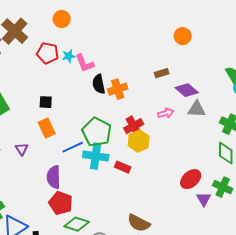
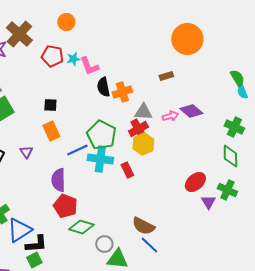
orange circle: (183, 36) -> (187, 39), size x1.8
purple diamond: (187, 90) -> (191, 111), moved
gray triangle: (197, 109) -> (143, 112), moved
red rectangle: (123, 167) -> (127, 170), turned 42

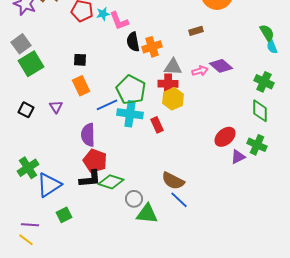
red cross: (138, 129) -> (168, 84), turned 30
purple triangle: (208, 202) -> (238, 157), turned 35
black L-shape: (36, 244) -> (90, 179), moved

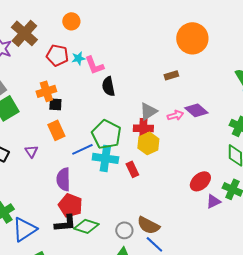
orange cross: (152, 47) -> (46, 91), moved
gray triangle: (173, 67) -> (148, 111), turned -36
gray circle: (134, 199) -> (124, 230), moved

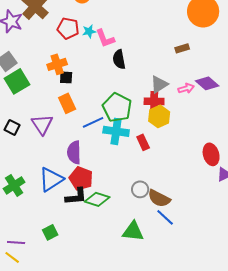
purple triangle: (31, 151) -> (42, 124), size x1.6
red ellipse: (200, 181) -> (211, 154), turned -65
blue triangle: (24, 229) -> (51, 179), moved
gray circle: (124, 230) -> (140, 189), moved

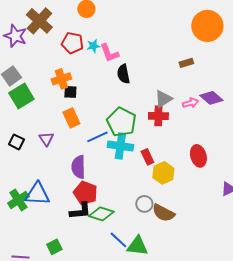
yellow hexagon: (159, 116) -> (163, 173), moved
purple triangle: (42, 124) -> (46, 139), size x0.7
red ellipse: (211, 154) -> (198, 156), moved
blue triangle: (51, 179) -> (37, 194), moved, turned 36
blue line: (165, 217) -> (118, 240), moved

